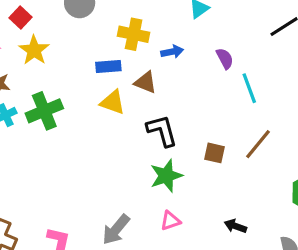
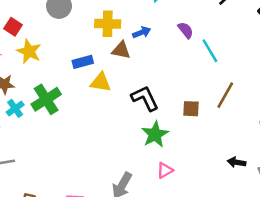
blue rectangle: (108, 67) -> (83, 62), moved
brown triangle: (145, 82) -> (121, 50), moved
black arrow: (235, 226) -> (237, 162), moved

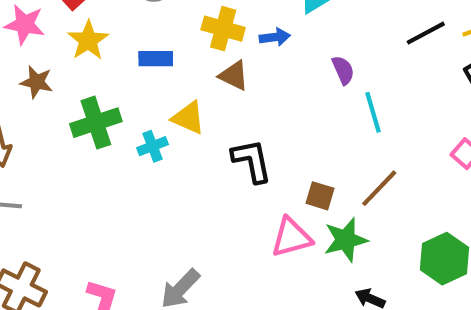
blue arrow: (142, 32) -> (275, 37), moved
blue rectangle: (83, 62) -> (156, 59), moved
cyan cross: (15, 108) -> (153, 146), moved
green star: (155, 134) -> (346, 240), moved
pink triangle: (165, 170) -> (291, 237), moved, size x1.5

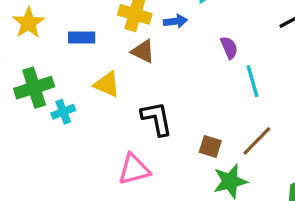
cyan cross: (153, 146) -> (63, 112), moved
pink triangle: (291, 237) -> (134, 169), moved

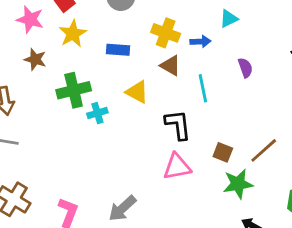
cyan line: (252, 81) -> (203, 88), moved
pink triangle: (134, 169) -> (177, 167), moved

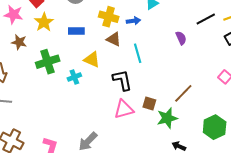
purple semicircle: (245, 68) -> (181, 38), moved
cyan cross: (97, 113) -> (74, 77), moved
brown square: (223, 152) -> (149, 104), moved

